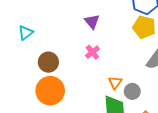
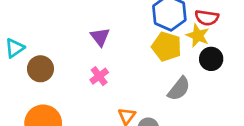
brown circle: (48, 62) -> (40, 69), moved

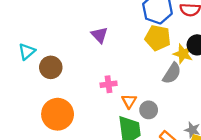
yellow star: (198, 36) -> (183, 54), moved
pink cross: (99, 76) -> (109, 84), moved, turned 35

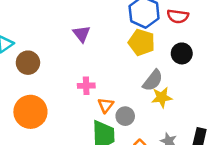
yellow star: (183, 54) -> (162, 97), moved, turned -30

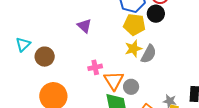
black circle: (182, 53) -> (156, 14), moved
yellow star: (162, 97) -> (133, 49), moved
orange triangle: (106, 105) -> (114, 81), size x1.5

